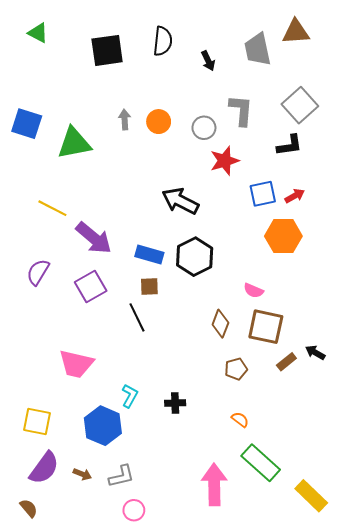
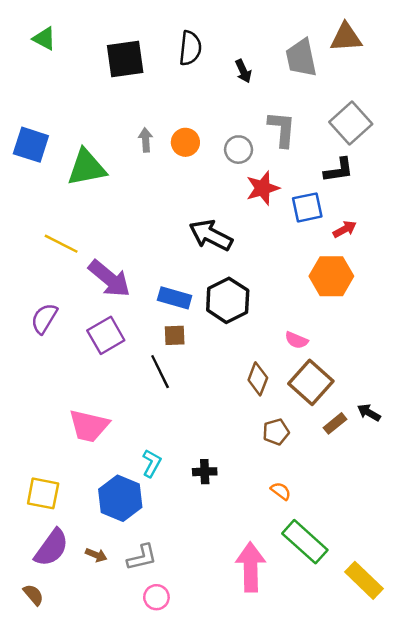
blue square: (263, 194) -> (307, 207), moved
brown square: (266, 327) -> (311, 382), turned 30

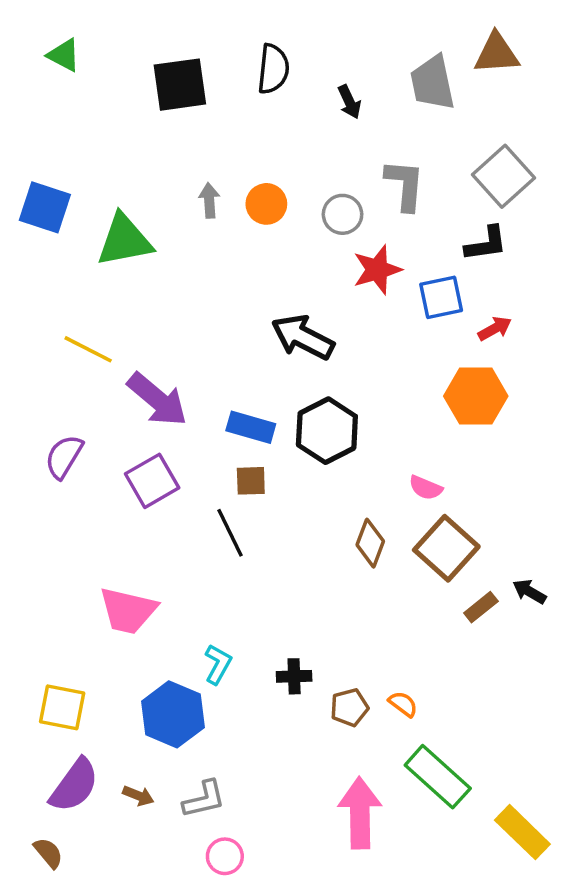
brown pentagon: (276, 432) -> (349, 707), moved

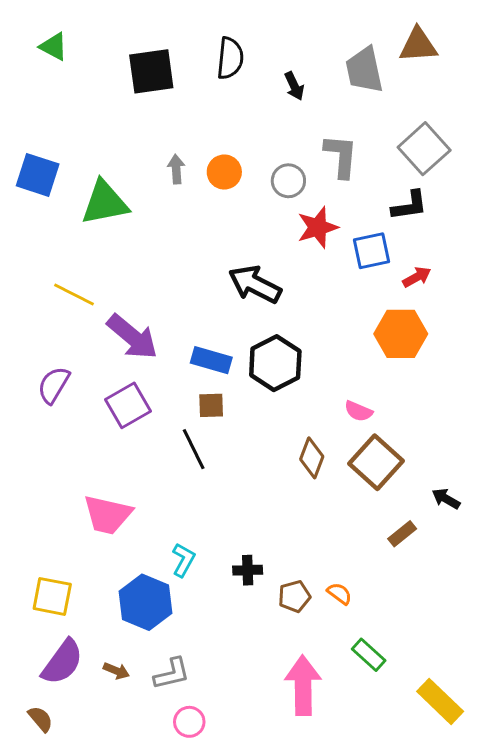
brown rectangle: (481, 607) -> (402, 534), moved
green rectangle: (438, 777) -> (369, 655), size x0.6

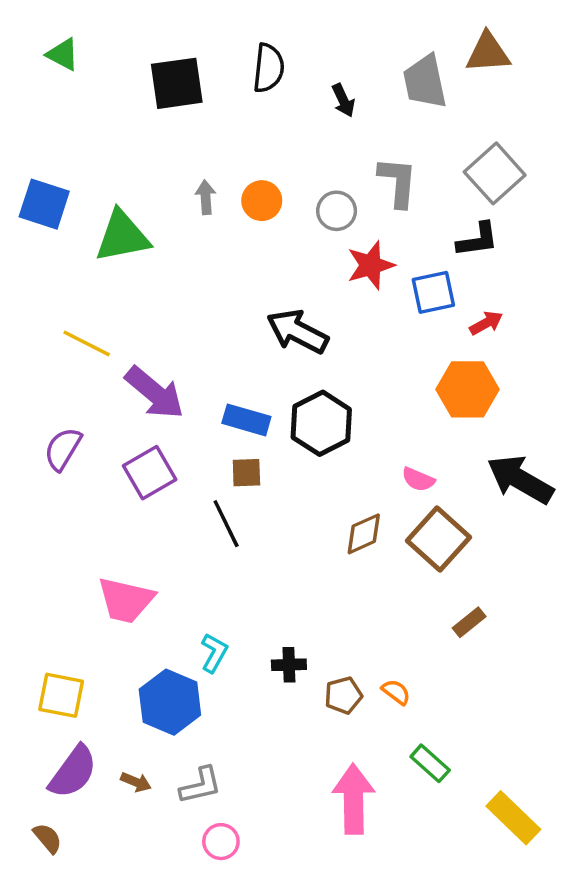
brown diamond: (312, 458) -> (364, 534), turned 45
black arrow: (446, 499) -> (520, 479), moved, size x2.0

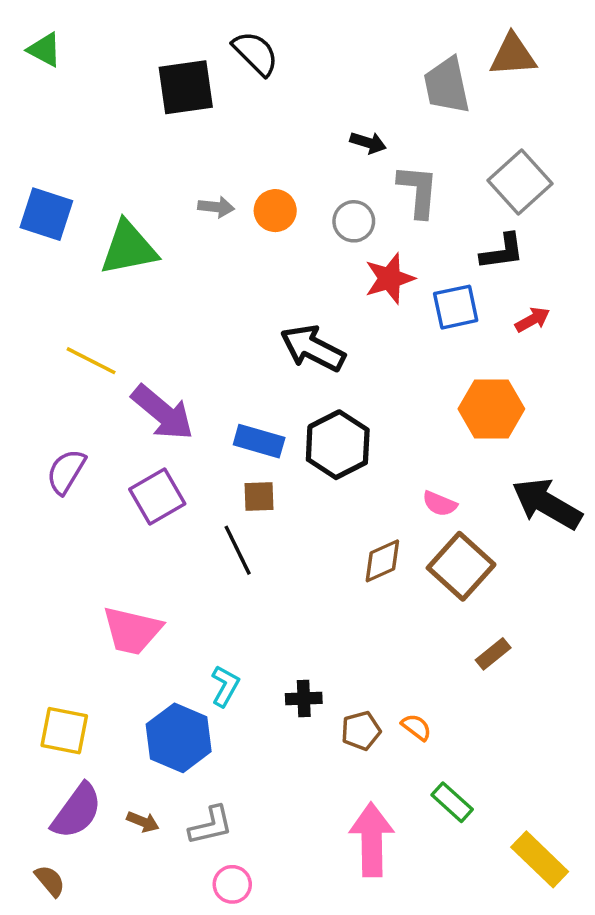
green triangle: (63, 54) -> (45, 50), moved
black semicircle: (269, 68) -> (255, 53), moved, turned -51
black arrow: (343, 100) -> (368, 143), moved, turned -48
gray arrow: (206, 197) -> (216, 207), turned 100
red arrow: (486, 323) -> (533, 320), moved

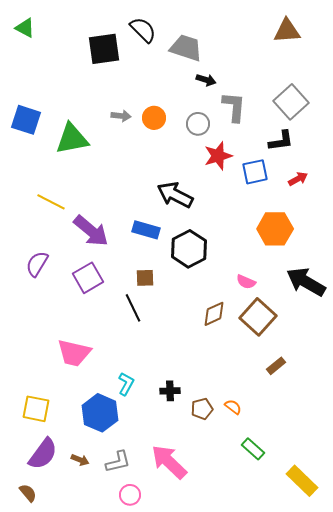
gray trapezoid: (447, 85) -> (186, 48), moved, turned 120
blue rectangle: (259, 441) -> (146, 230), moved
pink arrow: (372, 840) -> (169, 462), moved, turned -45

